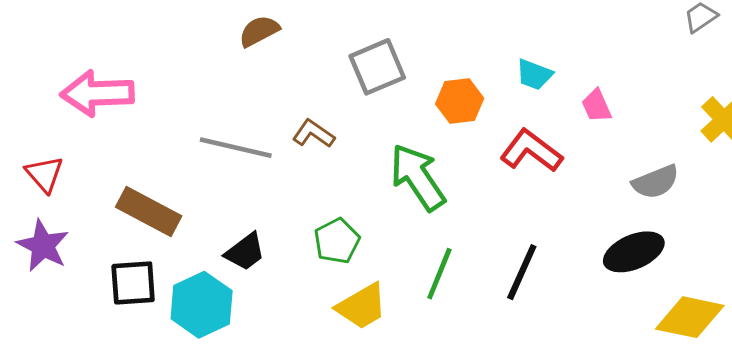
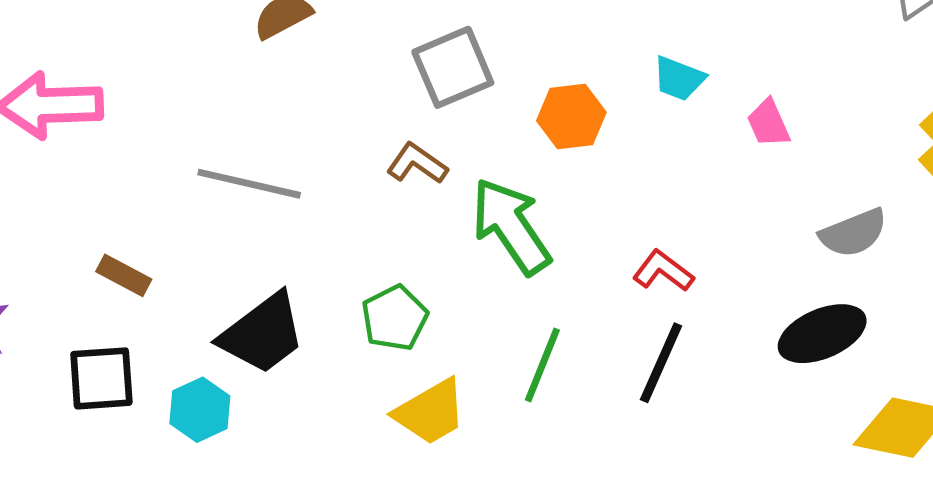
brown L-shape: (313, 134) -> (417, 164), moved
red L-shape: (531, 151) -> (663, 271), moved, size x0.7
brown rectangle: (149, 211) -> (124, 275), size x0.6
black trapezoid: (245, 252) -> (263, 334), size x1.5
cyan hexagon: (202, 305) -> (200, 410), size x0.7

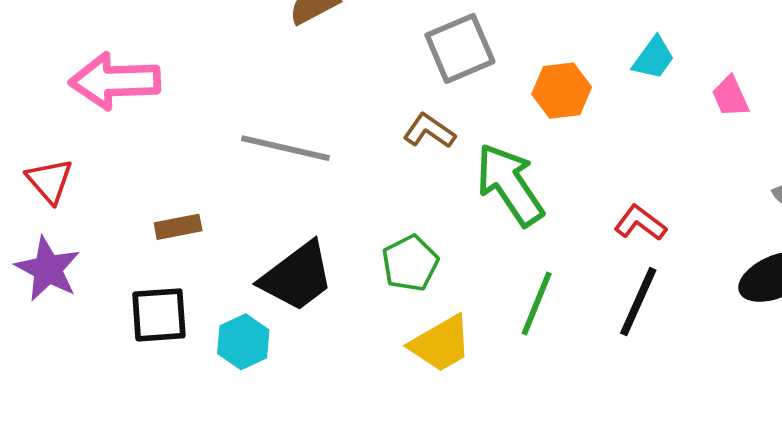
cyan trapezoid: (679, 78) -> (654, 58), turned -75
brown rectangle: (124, 275) -> (178, 227), turned -39

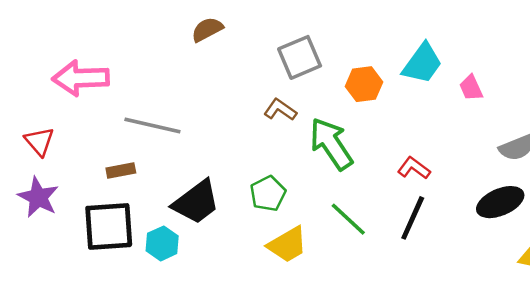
cyan trapezoid: (654, 58) -> (422, 63), size x1.5
gray line: (285, 148) -> (152, 125), moved
green line: (537, 303) -> (348, 219), turned -69
black square: (159, 315) -> (109, 226), size x1.4

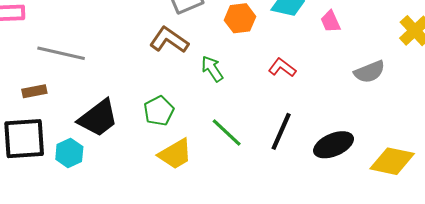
brown L-shape: (280, 110) -> (169, 40), size x1.4
green arrow: (331, 144) -> (212, 69), size x0.6
red L-shape: (414, 168) -> (282, 68), moved
black ellipse: (500, 202) -> (334, 145), moved

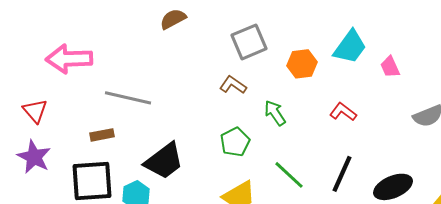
brown L-shape: (169, 40) -> (233, 85), size x0.7
green pentagon: (159, 111) -> (235, 142), moved

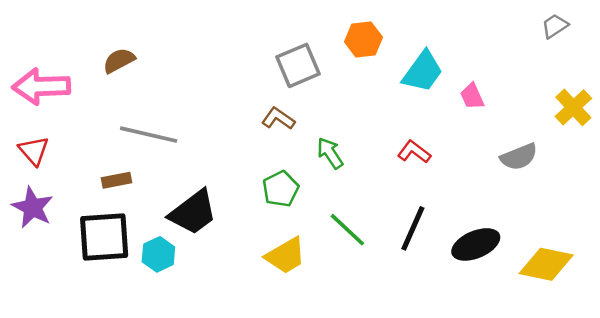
brown semicircle: (173, 19) -> (119, 60), moved
pink arrow: (69, 59) -> (41, 86), moved
orange hexagon: (302, 64) -> (363, 40), moved

